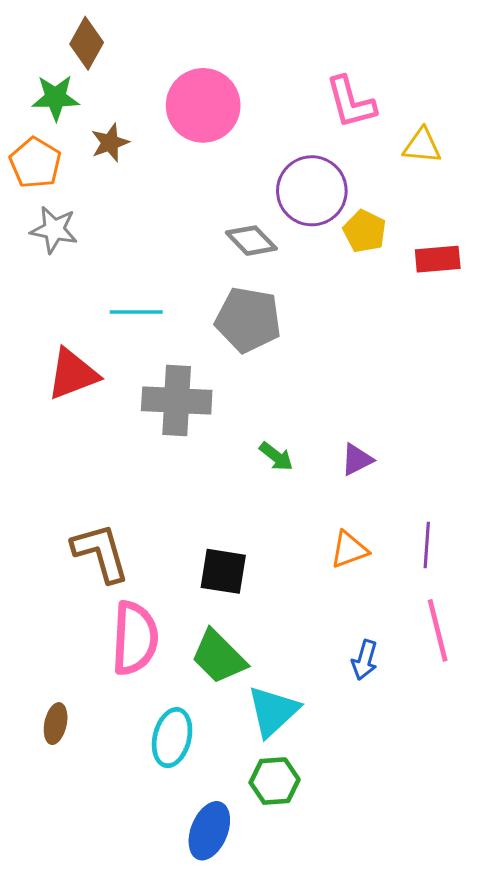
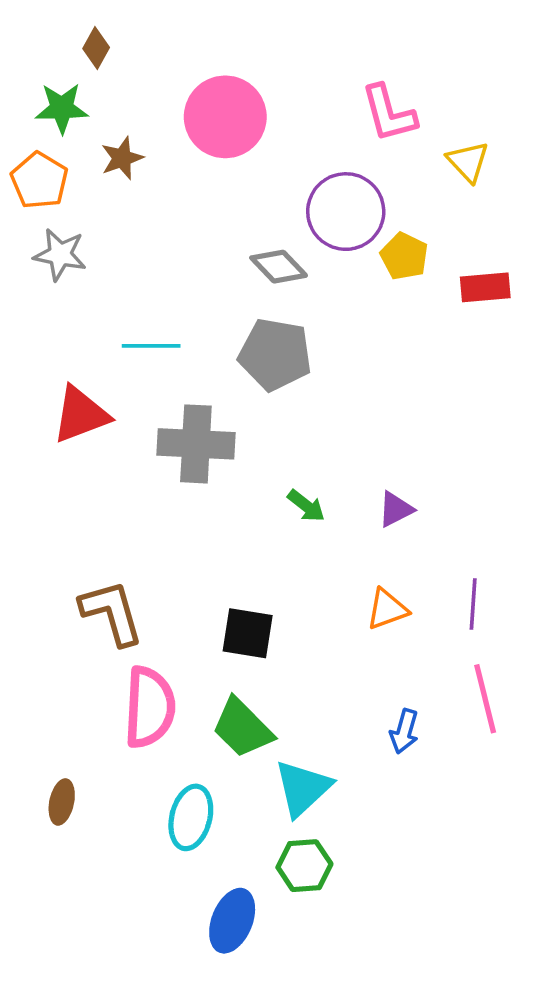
brown diamond: (87, 43) -> (96, 48), size x0.7
yellow triangle: (422, 146) -> (468, 162), turned 42

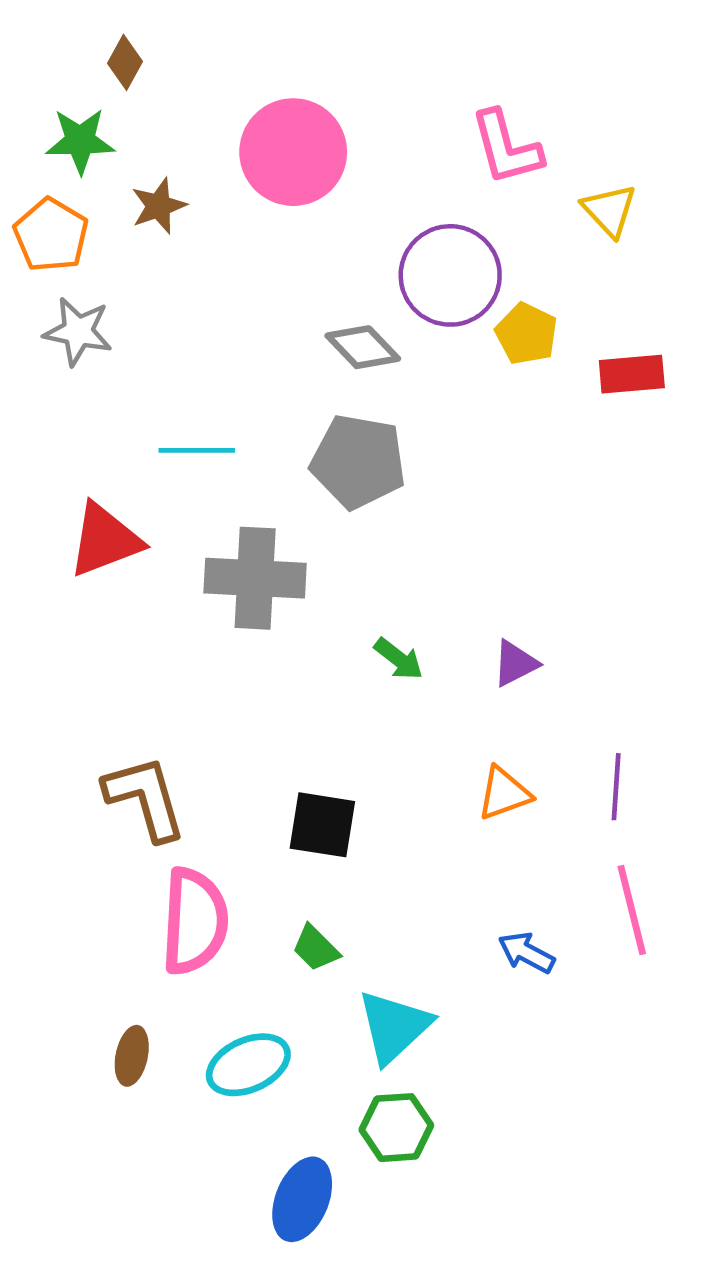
green trapezoid: (242, 728) -> (316, 948), size x0.6
blue arrow: (404, 731) -> (526, 953), turned 102
brown ellipse: (62, 802) -> (132, 1056), moved
cyan ellipse: (191, 817) -> (248, 1065), turned 52

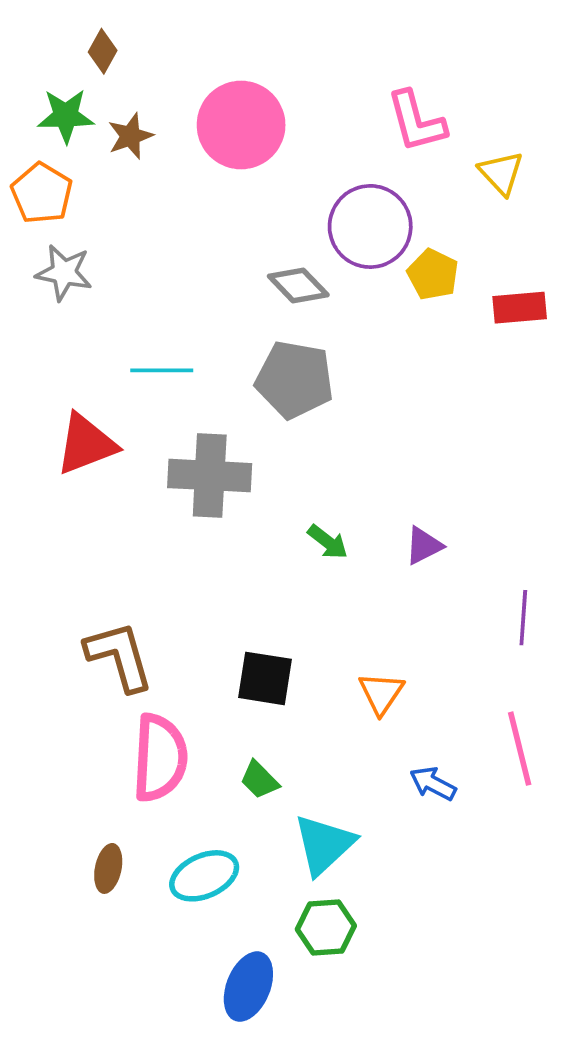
brown star: (159, 206) -> (130, 136), moved
purple line: (616, 787) -> (523, 618), moved
orange triangle: (504, 793) -> (381, 693), moved, turned -36

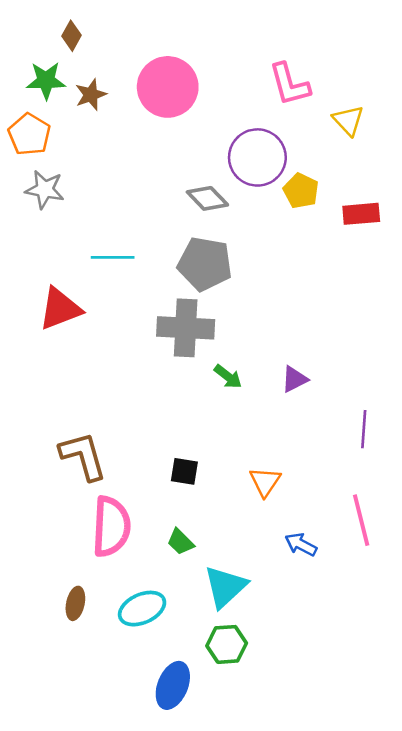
gray cross: (210, 476) -> (186, 328), moved
black square: (265, 678) -> (184, 471), size x0.7

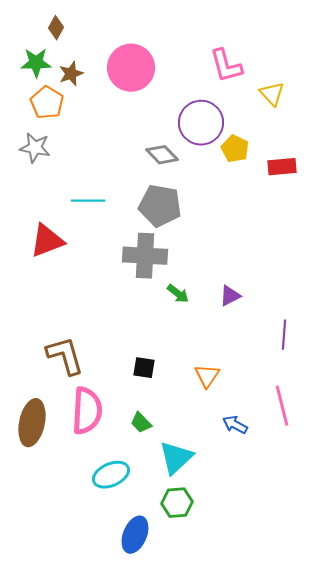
orange pentagon: (29, 134) -> (47, 103), moved
brown ellipse: (75, 603) -> (32, 423), moved, size x1.8

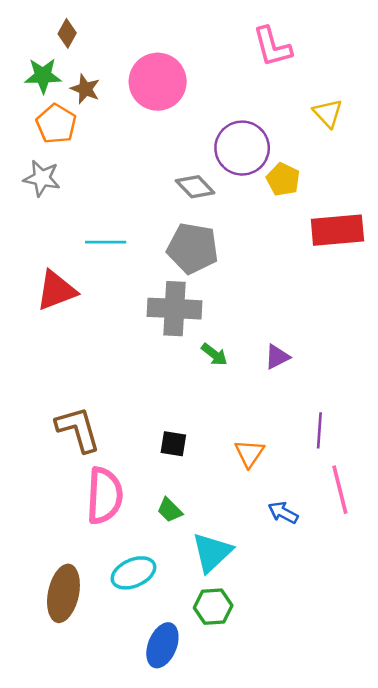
pink L-shape: (226, 66) -> (272, 47), moved
brown star: (71, 74) -> (85, 89), turned -30
red rectangle: (282, 167) -> (337, 230), moved, size x1.5
purple line: (284, 335) -> (319, 430), moved
brown ellipse: (32, 423) -> (63, 593), moved

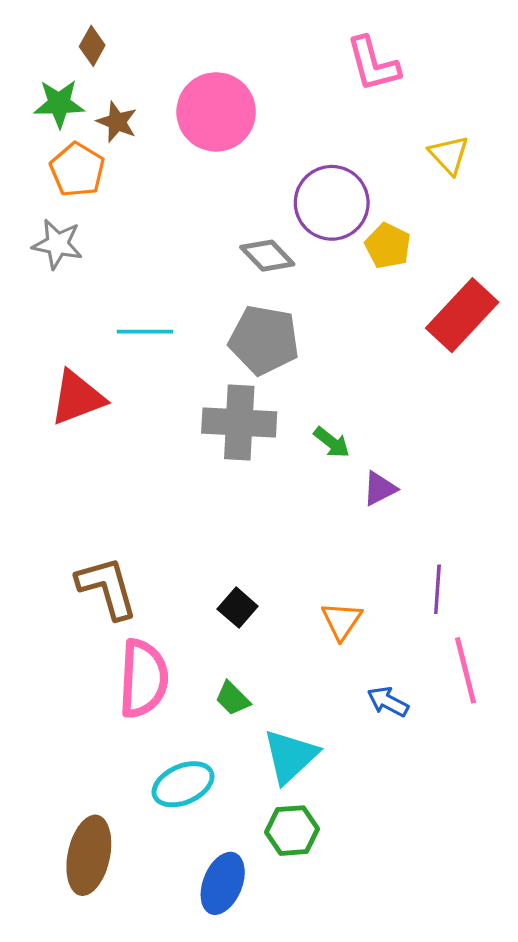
red rectangle: (337, 230) -> (462, 315), turned -42
green arrow: (214, 354) -> (332, 442), moved
black square: (173, 444) -> (238, 608), turned 32
brown ellipse: (63, 593) -> (89, 855), moved

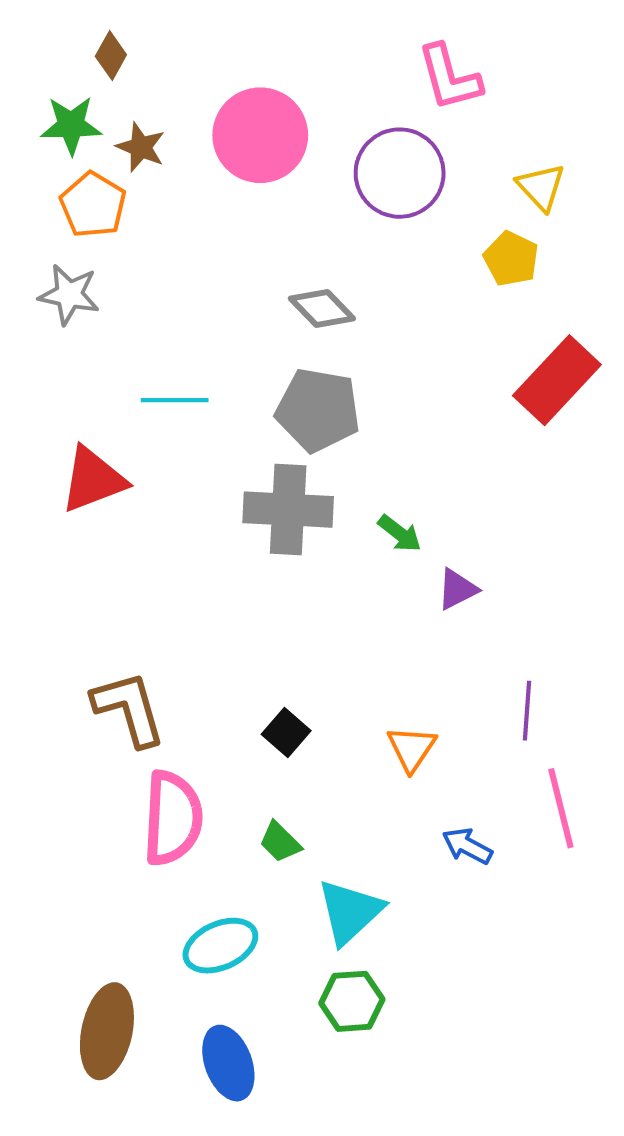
purple circle: (332, 203) -> (400, 173), moved
yellow pentagon: (388, 246) -> (511, 259), moved
blue ellipse: (223, 883) -> (228, 1063), moved, turned -42

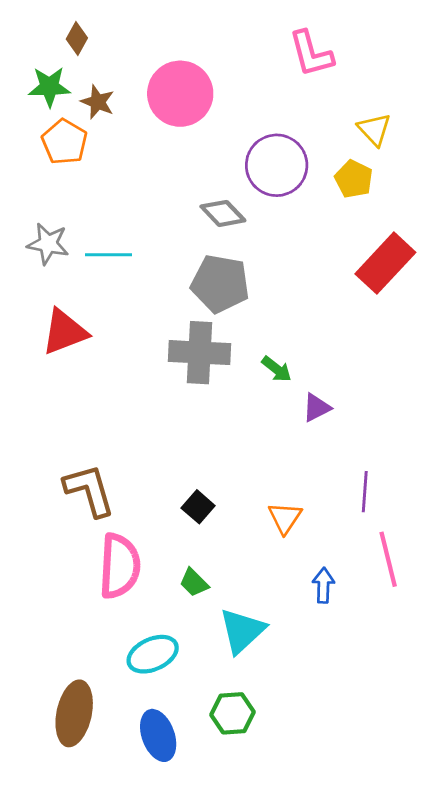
purple circle: (400, 173) -> (277, 165), moved
gray star: (69, 295) -> (48, 244), moved
cyan line: (175, 400) -> (109, 255), moved
blue arrow: (467, 846) -> (323, 585), turned 64
green hexagon: (352, 1001) -> (233, 713), moved

